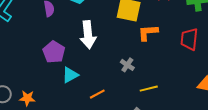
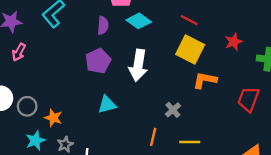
purple pentagon: (54, 52) -> (98, 61), moved
orange line: (97, 94) -> (153, 137), moved, turned -63

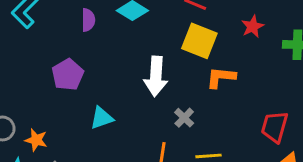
purple pentagon: (98, 61) -> (68, 75), moved
white arrow: (138, 65) -> (156, 76), moved
red trapezoid: (248, 99) -> (275, 127), moved

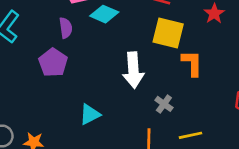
purple pentagon: (68, 75) -> (53, 63), moved
orange L-shape: (221, 77) -> (192, 63), turned 92

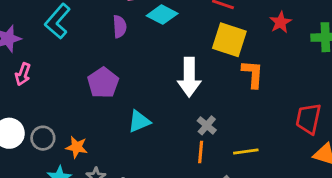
purple pentagon: (53, 63) -> (103, 83), moved
gray cross: (164, 104) -> (207, 125), moved

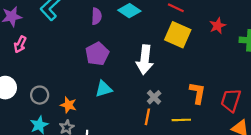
orange L-shape: (253, 74) -> (197, 93), moved
purple pentagon: (103, 83) -> (97, 54), moved
gray circle: (43, 138) -> (40, 95), moved
orange star: (77, 147) -> (68, 105), moved

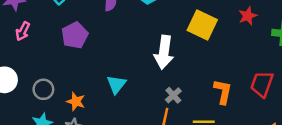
purple pentagon: (97, 54) -> (75, 35), moved
cyan triangle: (104, 89) -> (116, 84), turned -36
red trapezoid: (231, 100) -> (262, 84), moved

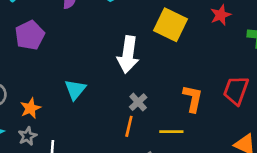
orange star: (76, 101) -> (30, 108), turned 30

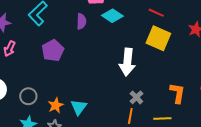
cyan triangle: (75, 90) -> (79, 107), moved

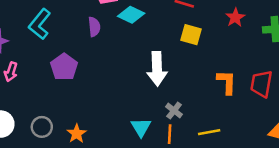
yellow square: (158, 38) -> (191, 35), size x0.7
orange L-shape: (177, 93) -> (227, 82), moved
cyan triangle: (79, 107) -> (141, 127), moved

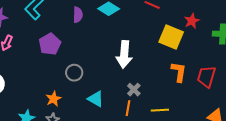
yellow square: (191, 35) -> (171, 37), moved, size x1.4
gray circle: (42, 127) -> (74, 73), moved
cyan triangle: (141, 127) -> (96, 99), moved, turned -36

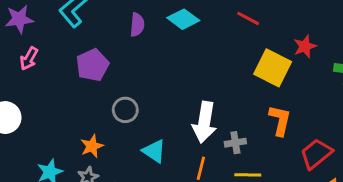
white arrow: (124, 54) -> (204, 122), moved
red trapezoid: (206, 77) -> (316, 154), moved, turned 30
gray cross: (134, 90) -> (235, 143), moved, turned 32

